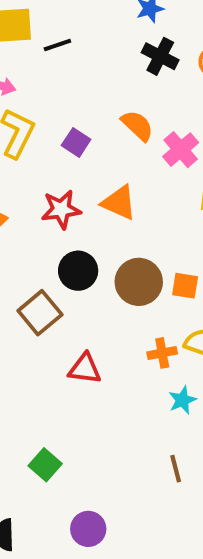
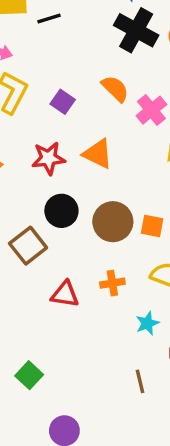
black cross: (160, 56) -> (136, 30), size x1.4
orange cross: (162, 353) -> (112, 283), moved

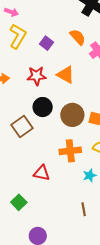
orange cross: (112, 283) -> (70, 151), size x1.5
red triangle: (65, 294) -> (42, 173), moved

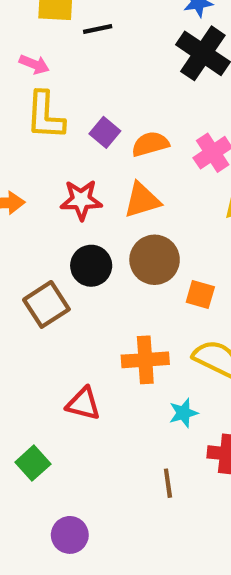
yellow L-shape: (18, 36) -> (45, 115), turned 150
orange semicircle: (78, 37) -> (150, 144), moved, turned -66
orange triangle: (66, 75) -> (142, 200), turned -48
brown circle: (72, 115) -> (155, 260), moved

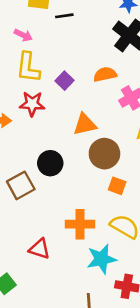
orange semicircle: (150, 144) -> (105, 74), moved
red star: (81, 200) -> (32, 104), moved
brown circle: (155, 260) -> (104, 154), moved
cyan star: (183, 413) -> (102, 259), size x1.6

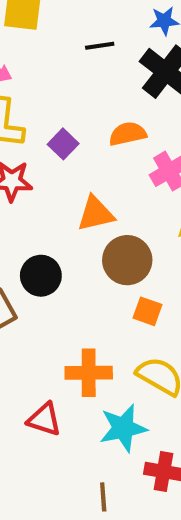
black line: (64, 16) -> (100, 46), moved
red triangle: (40, 249) -> (44, 419), moved

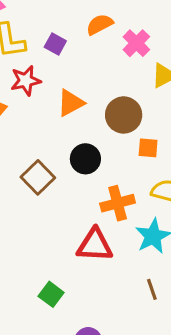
orange triangle: (96, 214) -> (71, 103), moved
black circle: (41, 276) -> (85, 159), moved
red triangle: (44, 419) -> (95, 245), size x1.4

